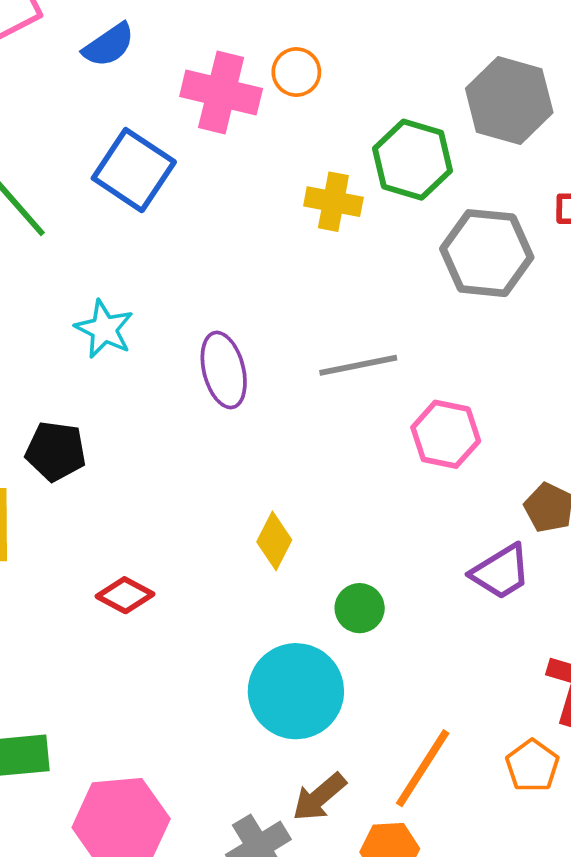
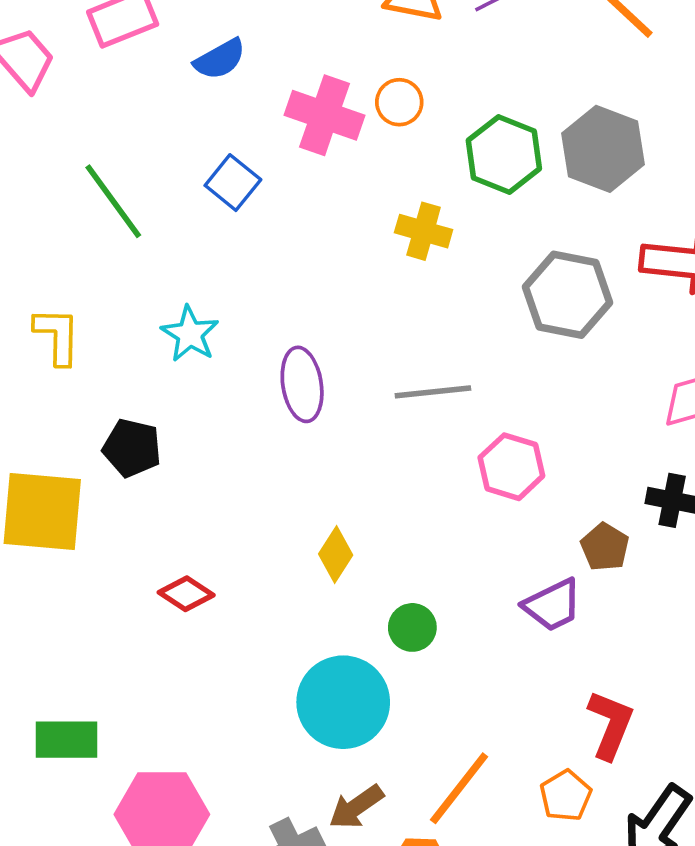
green hexagon: (412, 160) -> (504, 155), moved
blue square: (134, 170) -> (233, 183), size x0.7

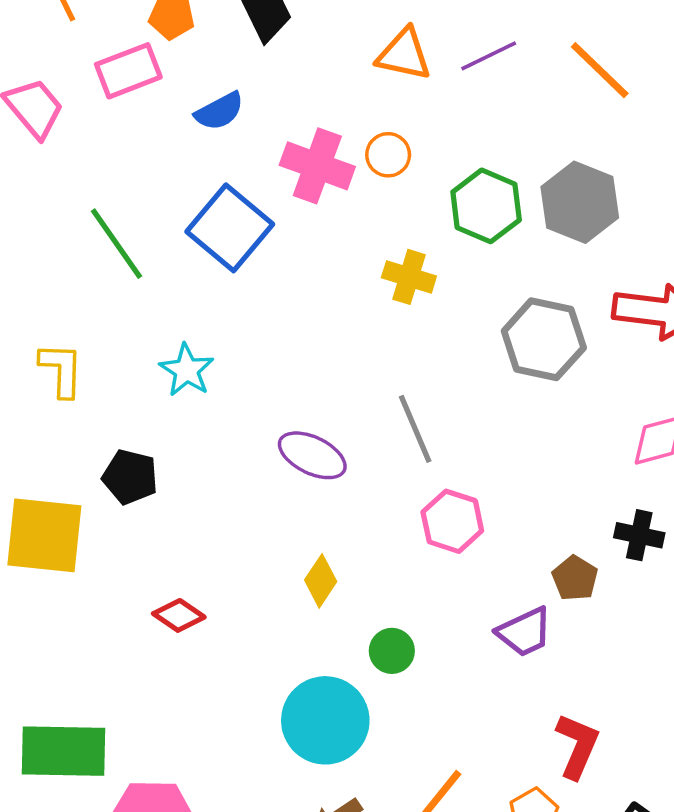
blue square: (233, 183) -> (230, 228), size x1.6
purple ellipse: (302, 384) -> (312, 455), moved, turned -56
gray line: (433, 392) -> (415, 429), turned 72
pink hexagon: (511, 467) -> (452, 521), moved
green rectangle: (67, 740) -> (63, 751), size x1.4

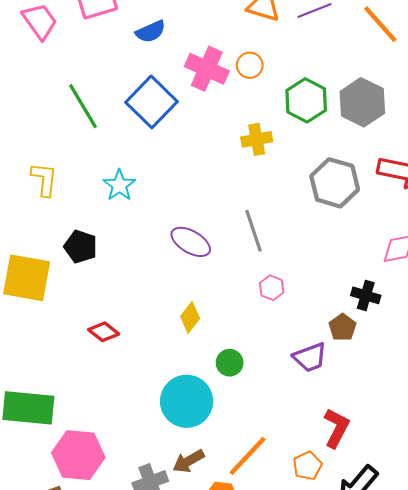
yellow cross: (409, 277) -> (257, 139), turned -32
pink hexagon: (452, 521) -> (272, 288), size x0.7
black cross: (639, 535) -> (366, 295), moved

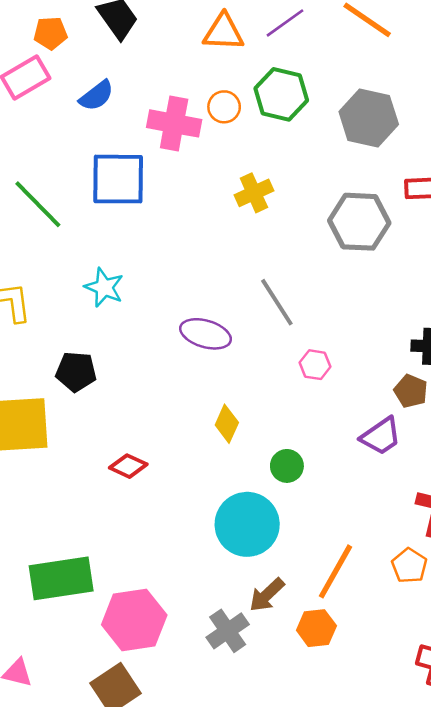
green hexagon: (306, 100) -> (281, 94), moved
blue square: (152, 102) -> (118, 179), turned -30

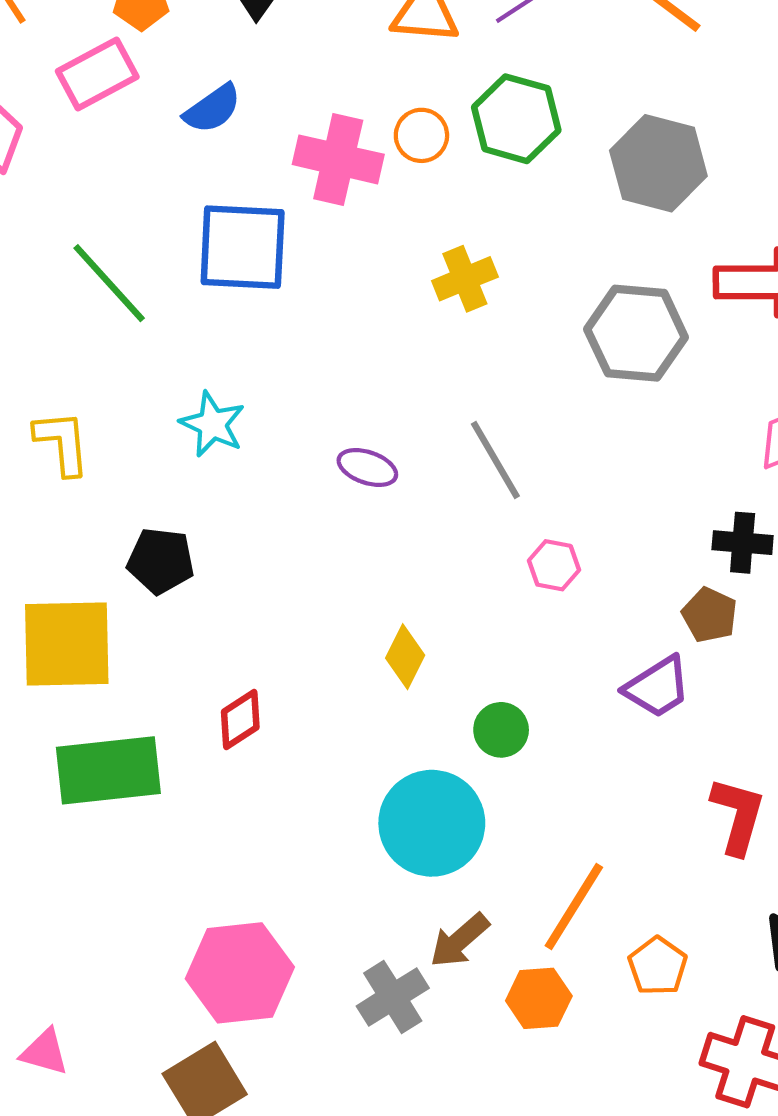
purple ellipse: (206, 334) -> (367, 468), moved, size x0.7
red diamond: (128, 466) -> (240, 720), turned -60
orange pentagon: (409, 566) -> (658, 966), moved
green rectangle: (61, 578) -> (108, 770), moved

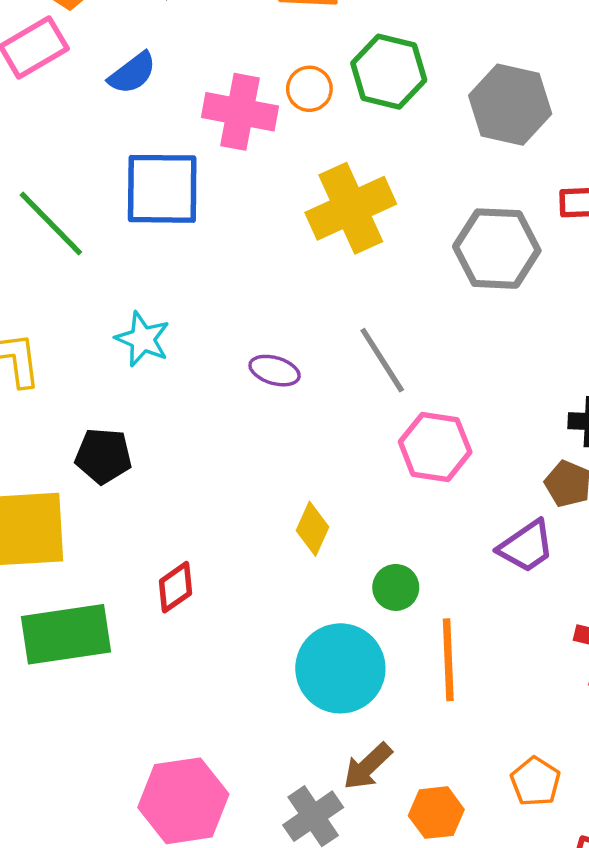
yellow cross: (465, 279) -> (351, 208), size x1.6
pink hexagon: (554, 565) -> (435, 447), size x1.6
orange line: (574, 907) -> (448, 660), moved, turned -32

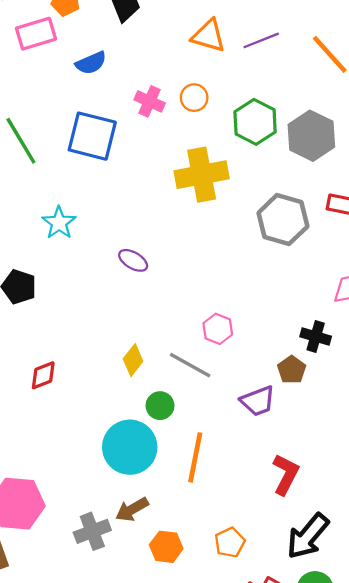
green hexagon: (389, 72) -> (255, 122), moved
pink cross: (240, 112) -> (150, 101), size x0.7
gray line: (382, 360) -> (190, 365), moved, turned -42
pink hexagon: (435, 447) -> (218, 329), size x0.7
green circle: (396, 587) -> (160, 406), moved

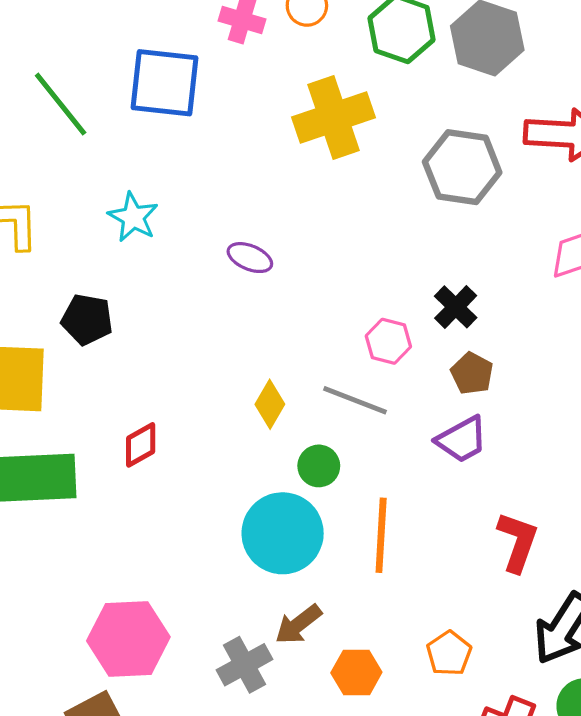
black cross: (316, 336) -> (456, 307), moved, turned 36
brown pentagon: (292, 370) -> (472, 373), moved

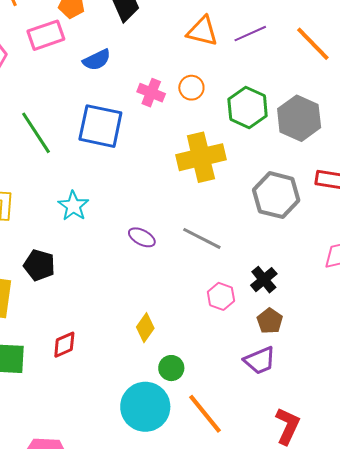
gray line: (355, 400) -> (202, 238), moved
orange line: (381, 535) -> (205, 414), turned -48

